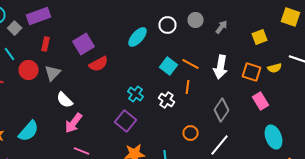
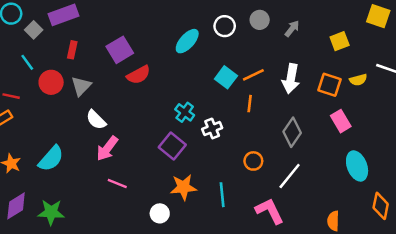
orange line: (190, 64) -> (253, 75), turned -54
white cross: (166, 100) -> (212, 129), moved, turned 35

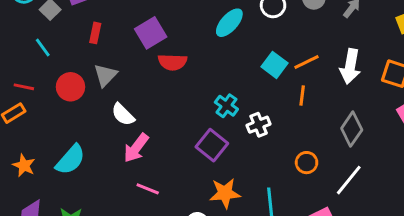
red semicircle: (138, 75) -> (172, 62), turned 30
red circle: (51, 82) -> (70, 87), moved

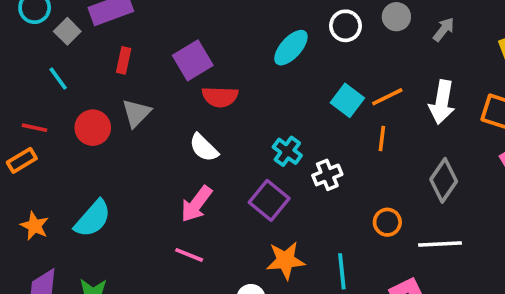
white semicircle: (123, 114) -> (204, 148), moved
pink arrow: (136, 148) -> (196, 204), moved
white line: (349, 180) -> (440, 244), turned 48

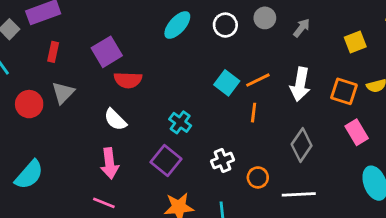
cyan ellipse: (291, 48) -> (177, 25), moved
white cross: (327, 175) -> (223, 161), moved
pink arrow: (196, 204) -> (110, 163), turned -44

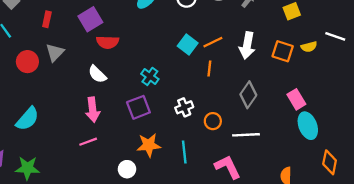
pink rectangle: (357, 132) -> (296, 99), moved
purple square: (166, 161) -> (138, 107), turned 30
pink line: (104, 203) -> (88, 142), turned -42

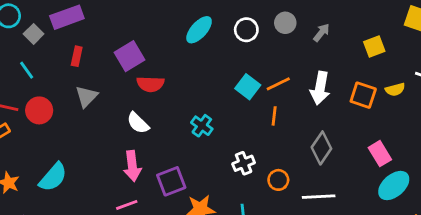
red circle: (27, 62) -> (39, 110), moved
purple square: (138, 107) -> (171, 181), moved
cyan ellipse: (308, 126) -> (394, 186), turned 70

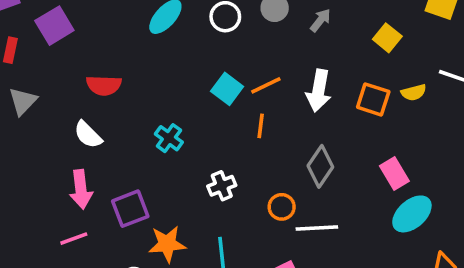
yellow square: (374, 46) -> (387, 38), turned -30
purple square: (130, 56) -> (54, 26), moved
orange circle: (278, 180) -> (282, 207), moved

